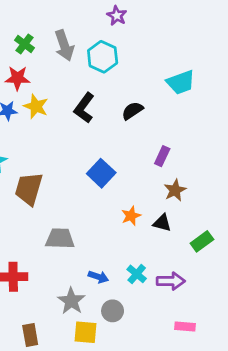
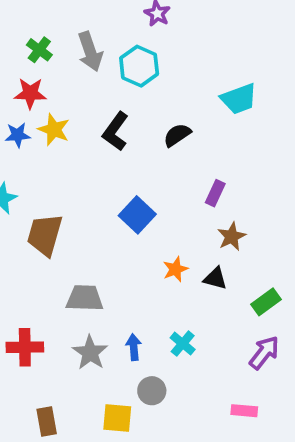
blue arrow: (98, 277) -> (134, 347), turned -114
purple arrow: (171, 281) -> (264, 353), moved, turned -52
gray star: (71, 301) -> (90, 353), moved

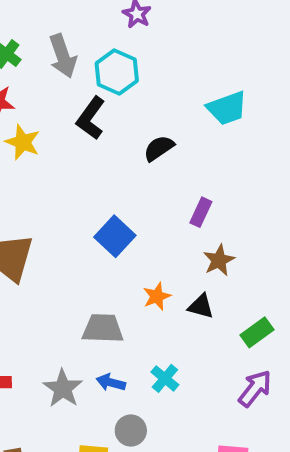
black L-shape: (116, 131) -> (91, 118), moved
gray trapezoid: (85, 298) -> (103, 328), moved
blue arrow: (134, 347) -> (111, 382), turned -70

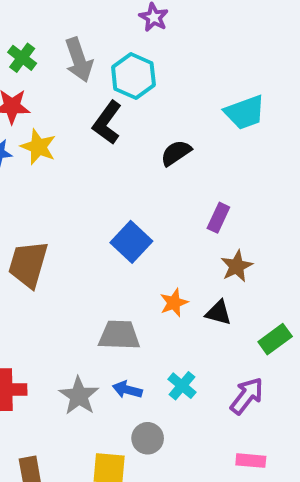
purple arrow: (255, 388) -> (247, 396), moved

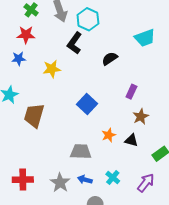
yellow star: (38, 147) -> (52, 69), moved, turned -30

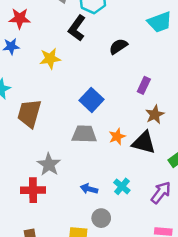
black triangle: (131, 140) -> (144, 143), size x1.5
gray trapezoid: (81, 152) -> (84, 134), moved
red cross: (23, 180) -> (33, 190), moved
gray star: (60, 183) -> (49, 164), moved

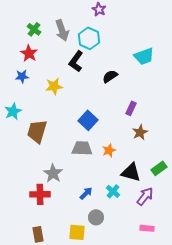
red star: (20, 18) -> (29, 53), turned 30
black triangle: (144, 143) -> (131, 172), moved
blue arrow: (89, 189) -> (86, 193), turned 120

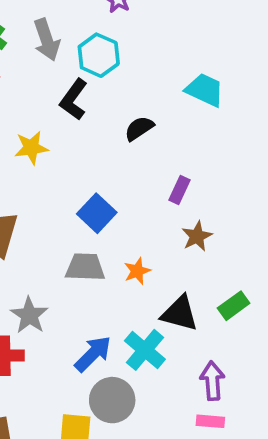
cyan trapezoid: (144, 56) -> (205, 90), turned -135
cyan cross: (113, 191) -> (145, 350), size x1.5
blue arrow: (86, 193) -> (93, 354), size x1.5
purple arrow: (145, 196) -> (212, 381), moved, turned -42
gray circle: (96, 217) -> (112, 400), size x1.5

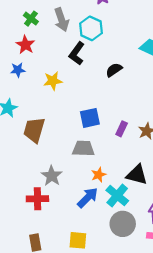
purple rectangle: (180, 190) -> (122, 129), moved
blue square: (97, 213) -> (90, 118), turned 35
orange star: (137, 271) -> (99, 175), moved
gray circle: (112, 400) -> (123, 224), moved

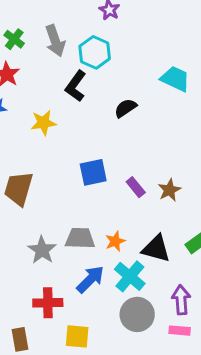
purple rectangle: (122, 129) -> (136, 187), turned -64
gray trapezoid: (83, 149) -> (80, 238), moved
orange star: (99, 175) -> (115, 241), moved
red cross: (37, 199) -> (48, 303), moved

